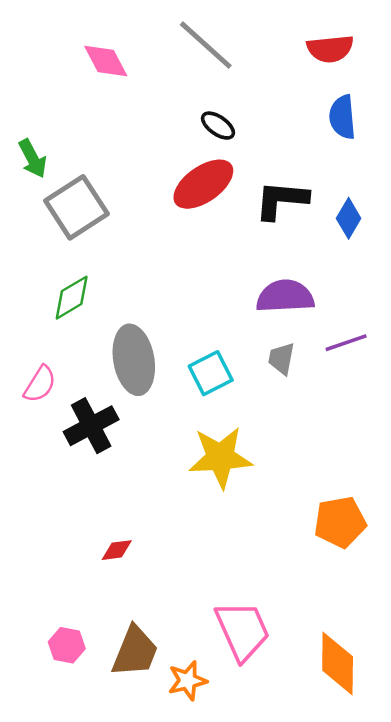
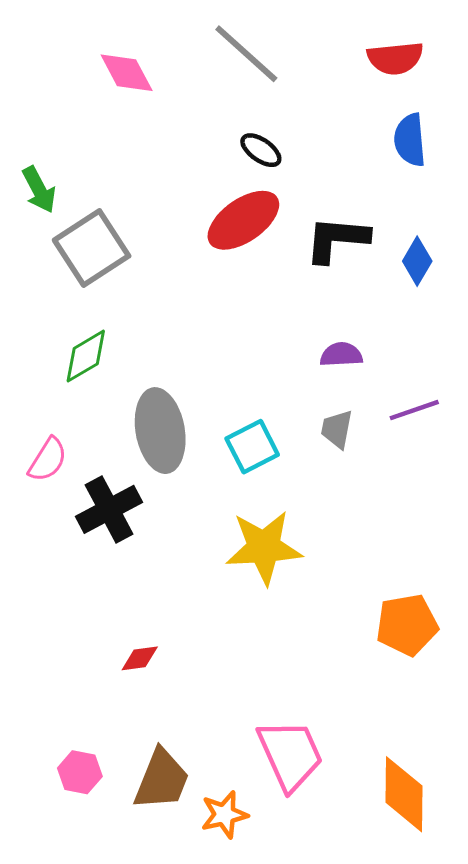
purple semicircle: (285, 296) -> (341, 355), size x0.6

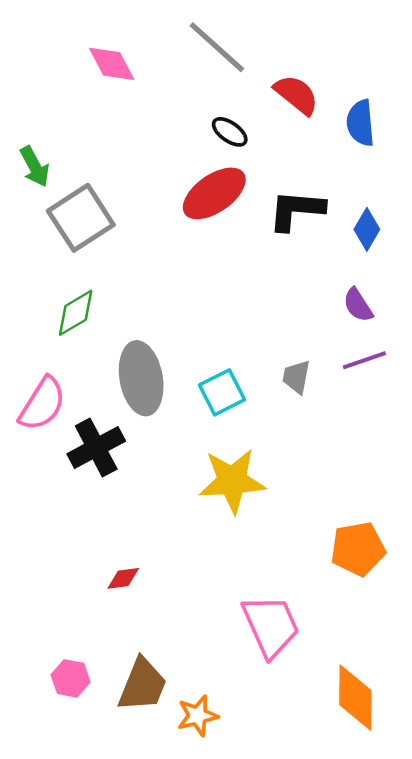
red semicircle: (395, 58) -> (296, 95), moved, turned -135
purple semicircle: (341, 355) -> (358, 305), moved, turned -120
pink semicircle: (48, 460) -> (42, 404), size x1.4
pink trapezoid: (290, 755) -> (271, 626), moved

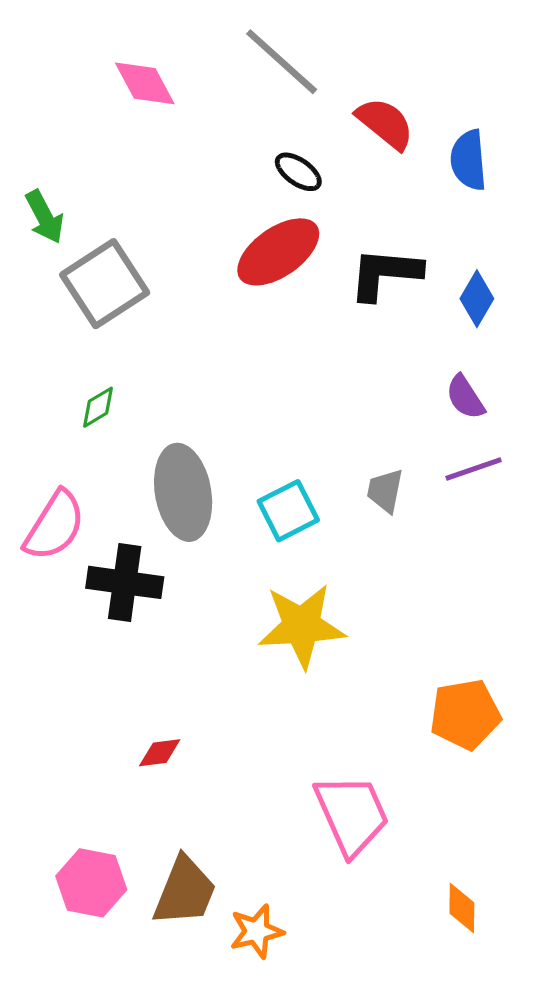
green diamond: (76, 313) -> (98, 407), size x0.7
black cross: (96, 447) -> (125, 582), turned 36
pink hexagon: (71, 678) -> (91, 883), size x1.4
orange diamond: (355, 698) -> (462, 908), size x0.6

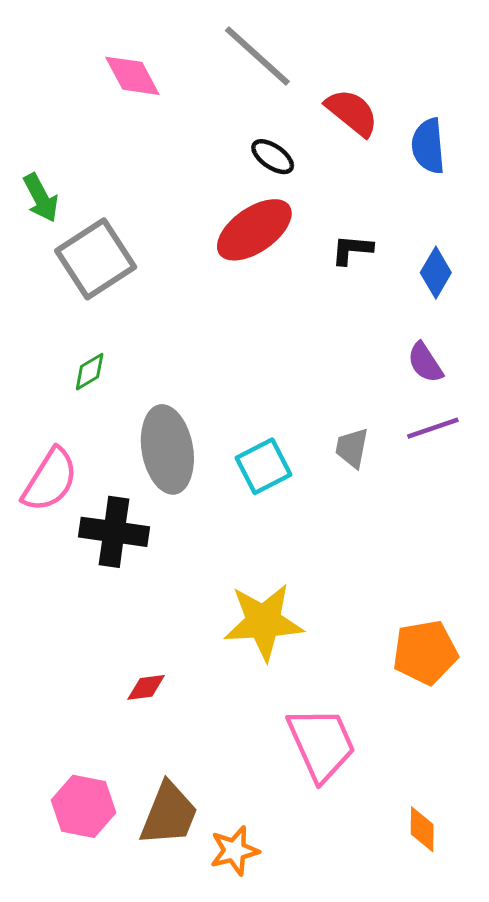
black L-shape: (385, 274) -> (352, 250), size x0.6
yellow star: (302, 626) -> (263, 622), moved

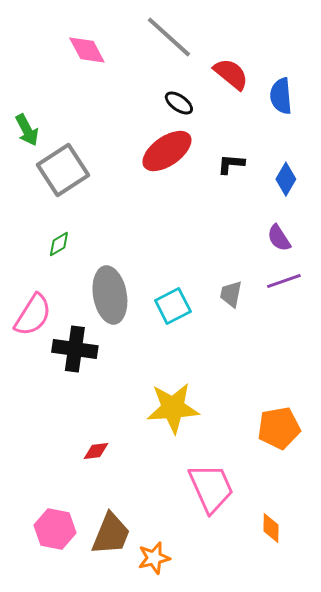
orange diamond: (422, 829) -> (271, 528), moved

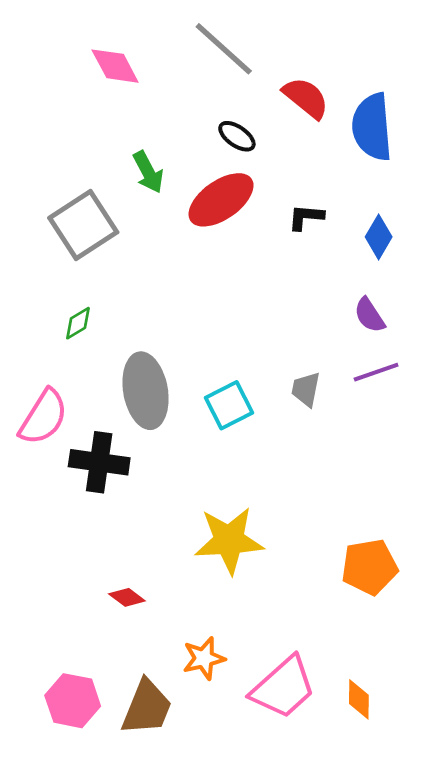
blue semicircle: (281, 96) -> (372, 127), size x1.4
green arrow: (27, 130) -> (148, 172), moved
red diamond: (96, 451) -> (127, 597), turned 44
pink trapezoid: (211, 488) -> (283, 687), moved, turned 72
orange star: (154, 558) -> (204, 658), moved

